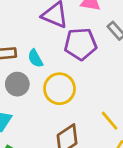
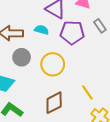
cyan semicircle: (35, 58) -> (42, 30), moved, turned 128

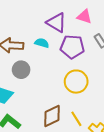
yellow circle: (53, 64) -> (76, 82), moved
yellow line: (87, 92) -> (76, 119), moved

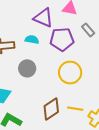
gray circle: (21, 70) -> (27, 68), moved
yellow line: (76, 119) -> (75, 109), turned -42

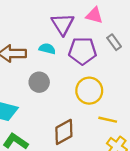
purple triangle: (43, 18) -> (63, 24), turned 30
yellow line: (75, 109) -> (108, 120), moved

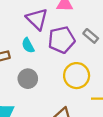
gray rectangle: (114, 42) -> (91, 36), moved
cyan semicircle: (47, 49) -> (28, 45), turned -119

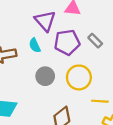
gray circle: (28, 79) -> (45, 76), moved

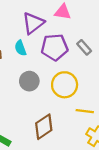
purple triangle: (45, 21) -> (33, 23), turned 30

